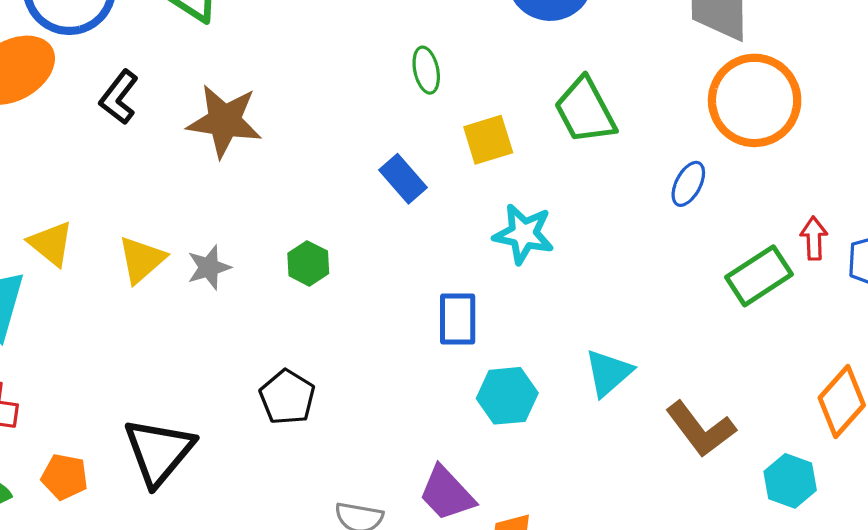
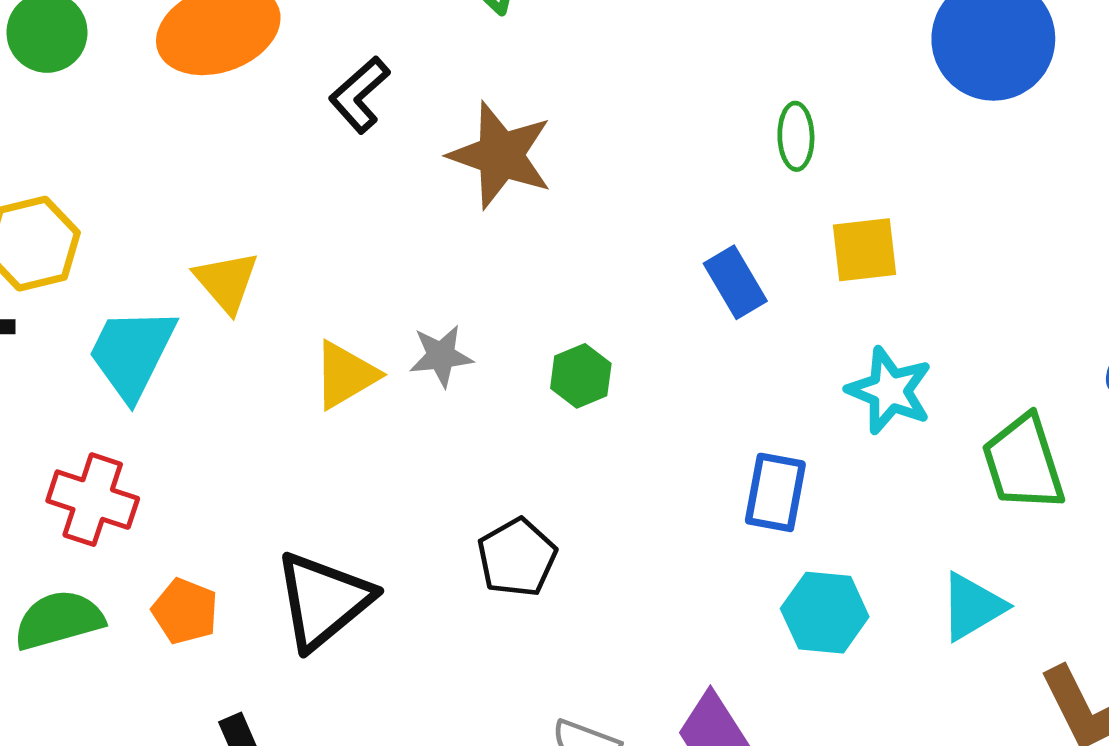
green trapezoid: (585, 111) -> (1023, 463), moved
yellow triangle: (142, 260) -> (345, 375), moved

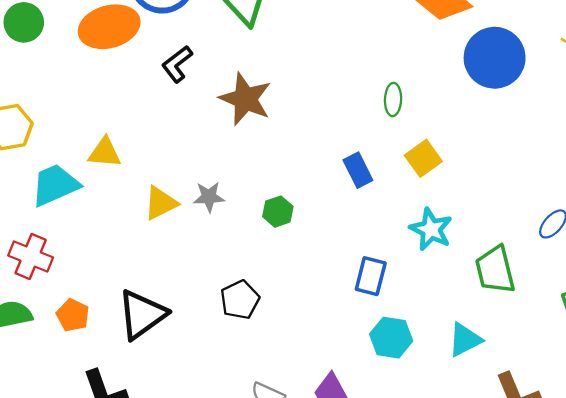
yellow square: (864, 250) -> (423, 158), turned -33
yellow triangle: (226, 282) -> (105, 153), turned -48
cyan trapezoid: (132, 353) -> (55, 185), turned 36

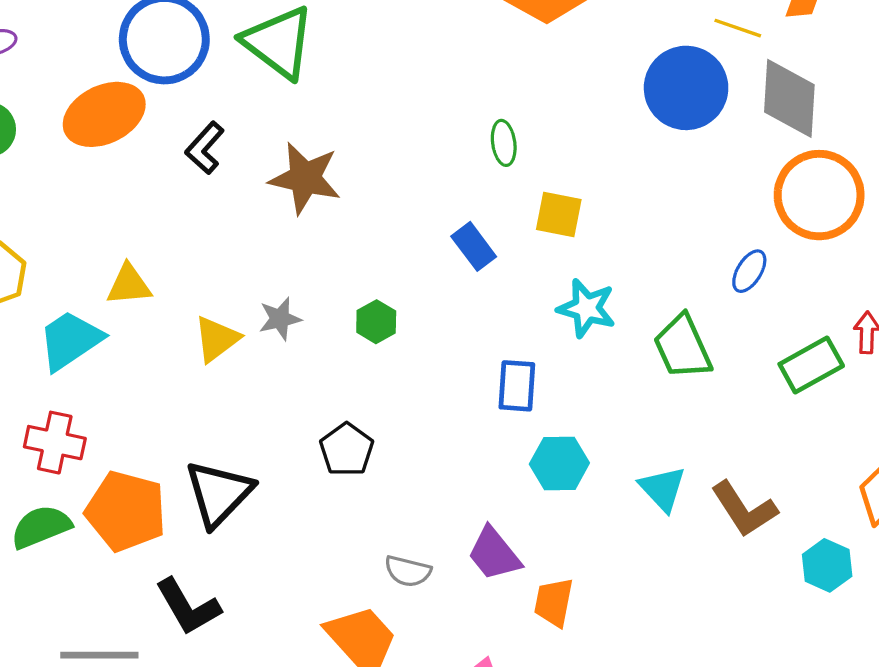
blue circle: (495, 58) -> (686, 88), moved
yellow square: (423, 158) -> (559, 215), turned -33
orange pentagon: (73, 315) -> (126, 511), size x1.8
cyan triangle: (465, 340) -> (663, 489), moved, turned -36

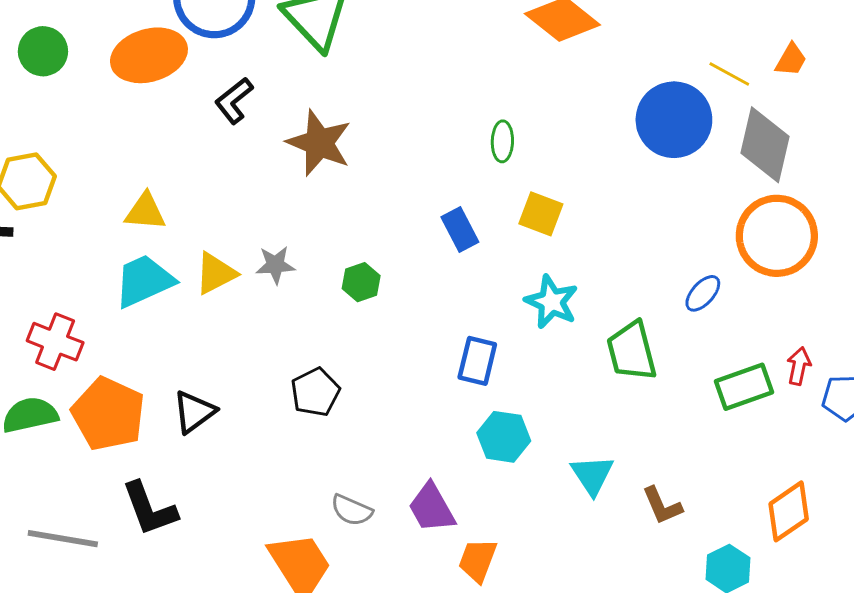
cyan trapezoid: (70, 340) -> (144, 281), moved
black triangle: (219, 493) -> (194, 412), size x0.7
brown L-shape: (744, 509) -> (662, 506), size x0.7

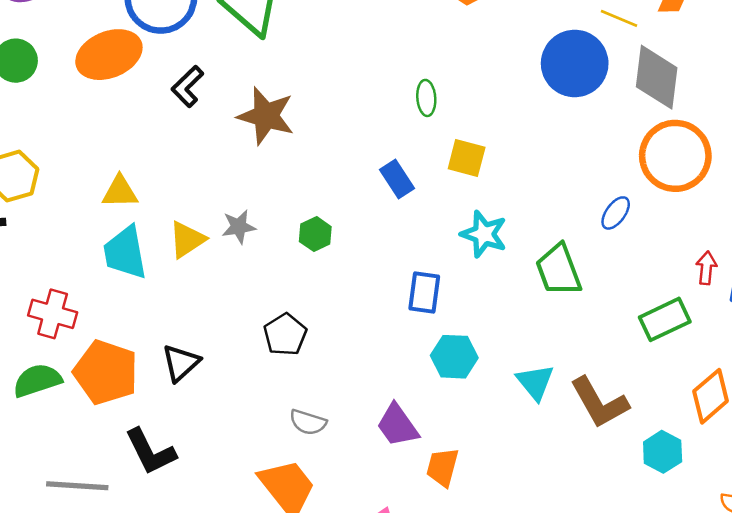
cyan trapezoid: (144, 281) -> (125, 253), turned -70
green rectangle: (744, 387) -> (665, 319), moved
brown L-shape: (662, 506) -> (599, 403), size x1.6
gray semicircle: (352, 510) -> (308, 422), moved

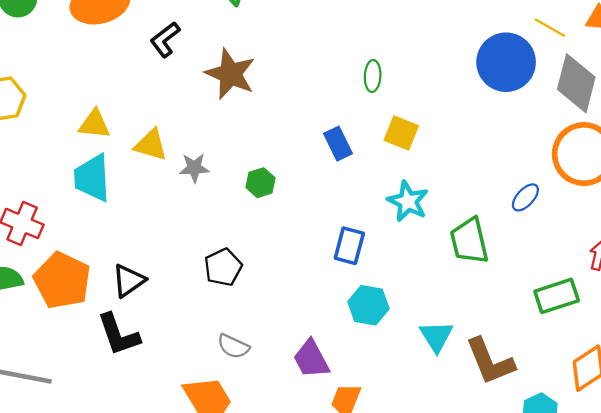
yellow triangle: (187, 240) -> (151, 145), moved, turned 42
black L-shape: (150, 452) -> (118, 335), moved

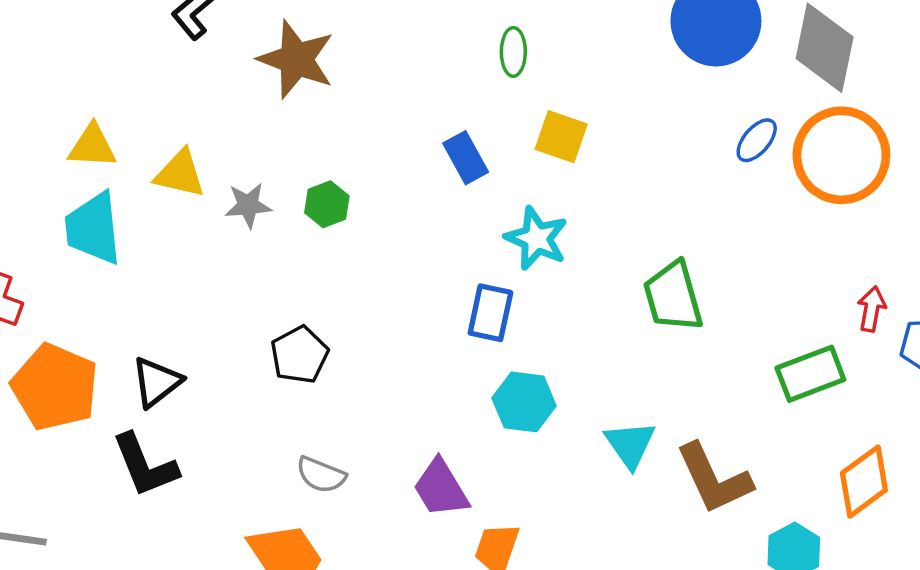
green hexagon: (260, 183) -> (327, 204), moved
blue ellipse: (525, 197) -> (757, 140), moved
cyan star: (408, 201) -> (536, 238), moved

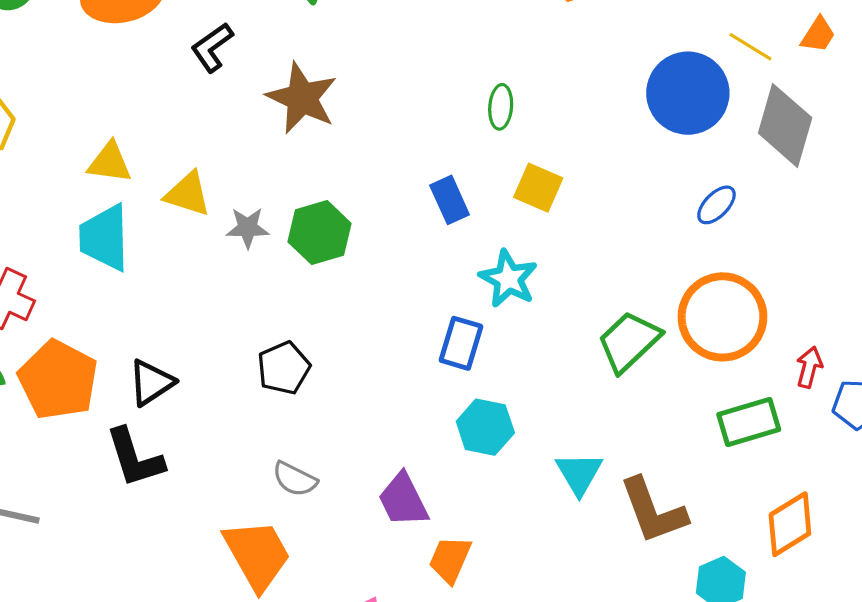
orange circle: (841, 155) -> (722, 317), moved
green hexagon: (327, 204) -> (319, 233), size x1.5
green trapezoid: (673, 296) -> (629, 342), turned 58

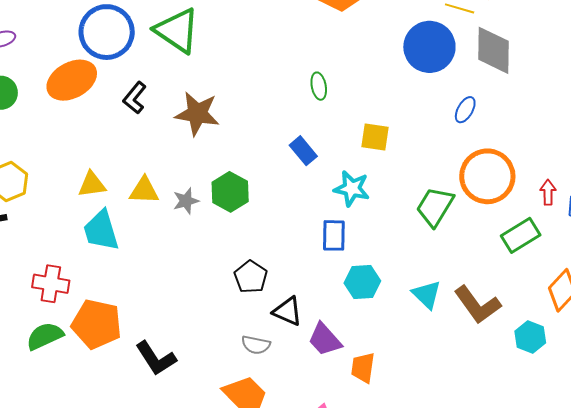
yellow square: (538, 188) -> (375, 137), moved
black pentagon: (284, 368) -> (251, 277), moved
black triangle: (151, 383) -> (288, 311), moved, turned -48

